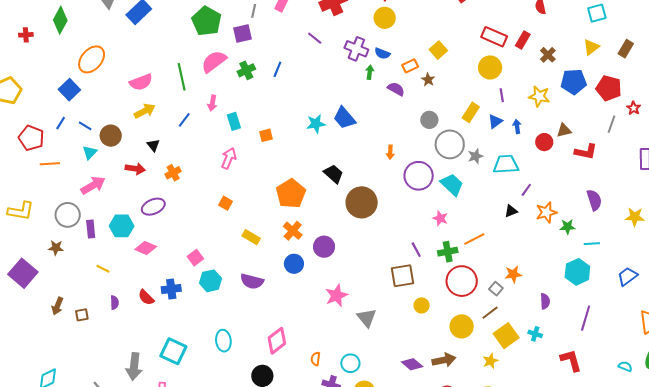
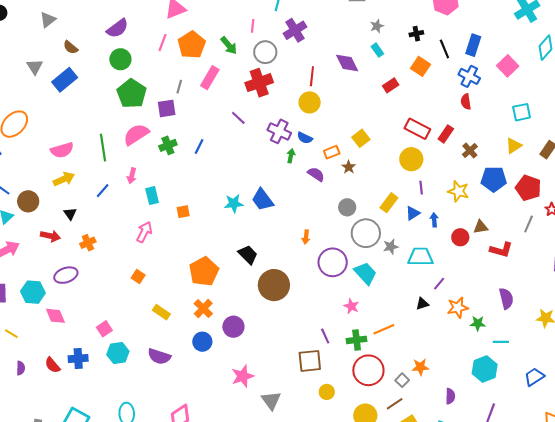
pink diamond: (146, 248) -> (55, 316), turned 40

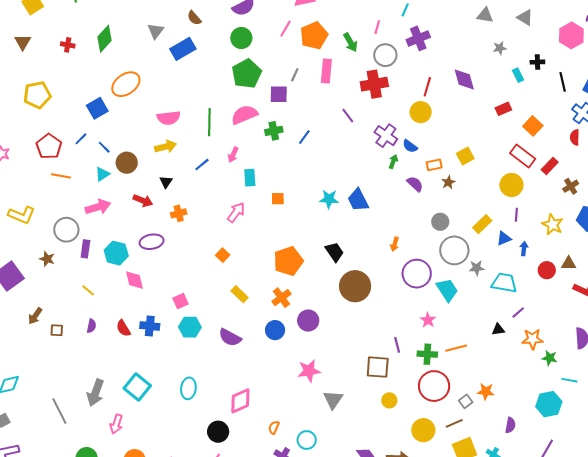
cyan rectangle: (377, 50) -> (518, 75), moved
orange square: (420, 66) -> (533, 126), moved
pink rectangle: (210, 78) -> (326, 71), turned -35

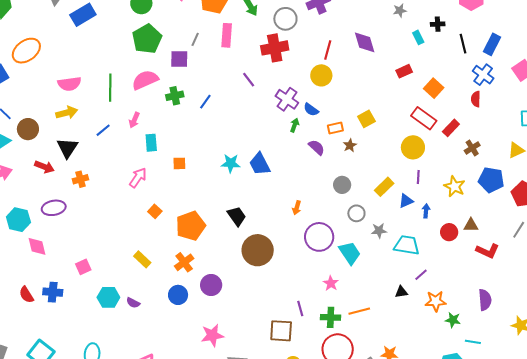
black triangle: (166, 182) -> (67, 148), size x1.6
gray circle: (454, 250) -> (356, 213), size x0.6
orange square: (223, 255) -> (155, 211), moved
cyan hexagon: (190, 327) -> (108, 297), moved
purple semicircle: (230, 337) -> (133, 303), size x0.6

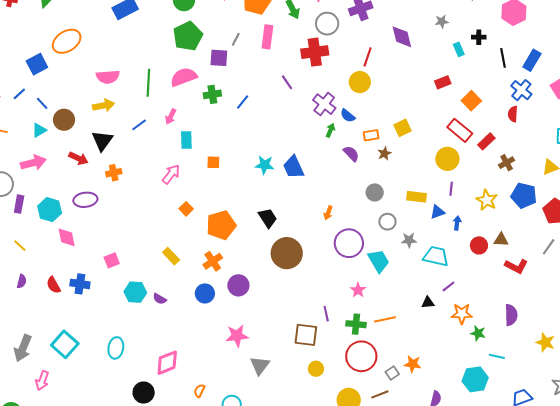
purple diamond: (365, 42) -> (402, 37), moved
yellow rectangle: (384, 187) -> (416, 197), turned 48

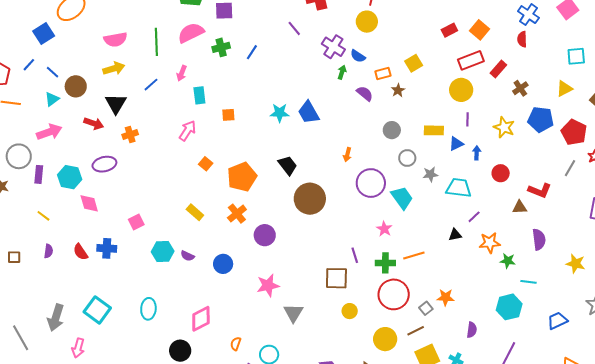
red rectangle: (443, 82) -> (449, 30), moved
red rectangle: (460, 130) -> (471, 60), turned -55
brown triangle: (501, 240) -> (520, 207), moved
blue circle: (205, 293) -> (223, 264), moved

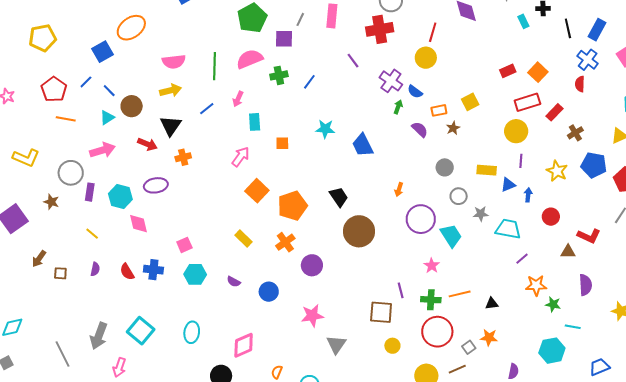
cyan star: (280, 113) -> (325, 129), moved
orange square: (206, 164) -> (257, 191), size x1.6
black triangle: (455, 235) -> (492, 304), moved
cyan hexagon: (163, 251) -> (195, 274), moved

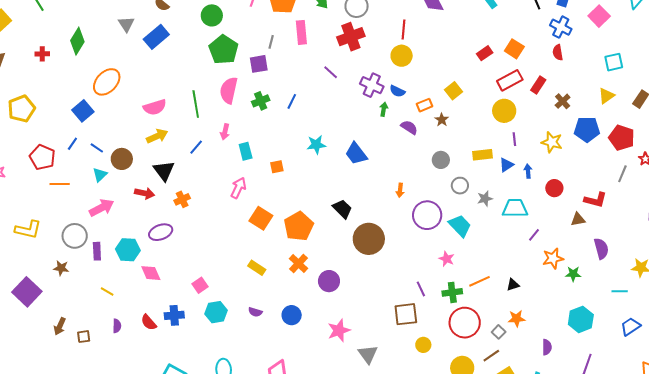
pink semicircle: (250, 59) -> (229, 90), turned -44
cyan line: (573, 327) -> (620, 291), moved

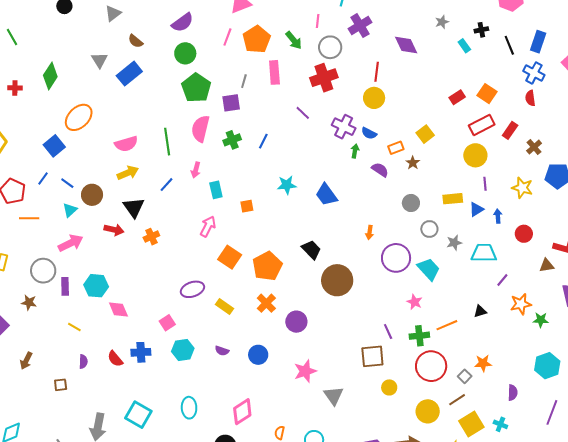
purple ellipse: (161, 232) -> (192, 289), moved
black triangle: (513, 285) -> (480, 311), moved
brown square: (84, 337) -> (61, 385), moved

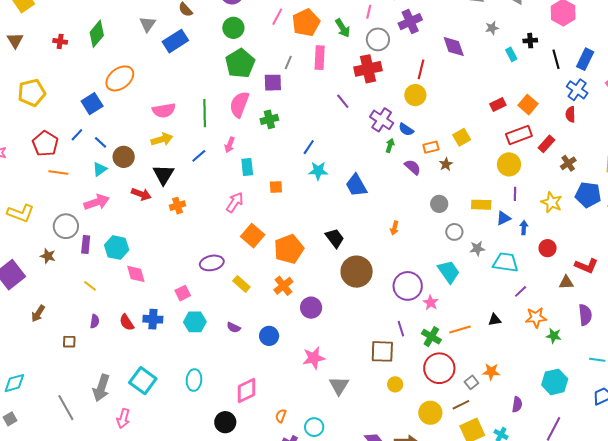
blue line: (263, 141) -> (309, 147), moved
purple circle: (396, 258) -> (408, 286), moved
green cross: (419, 336) -> (431, 337), turned 30

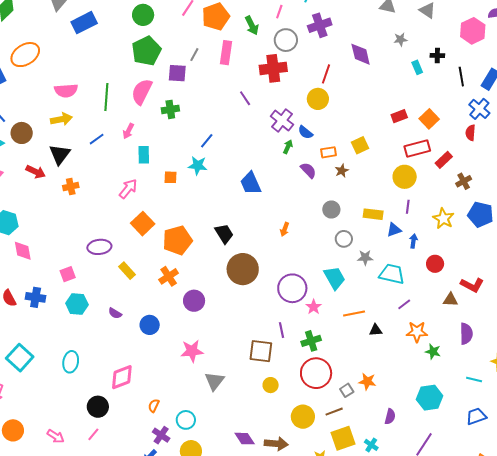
cyan star: (318, 171) -> (198, 166), moved
orange line: (460, 330) -> (354, 313), moved
green cross: (431, 337) -> (311, 341), turned 36

